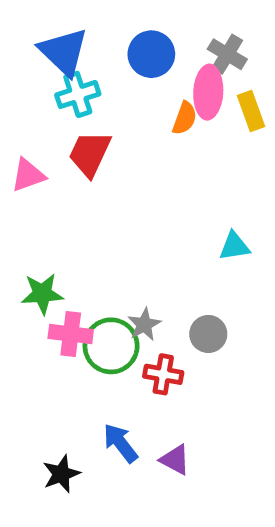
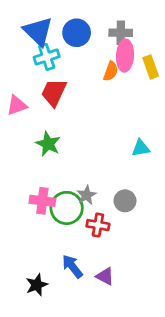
blue circle: (151, 54) -> (77, 33), moved
gray cross: (227, 54) -> (121, 33), moved, turned -30
green star: (42, 294) -> (48, 144), moved, turned 30

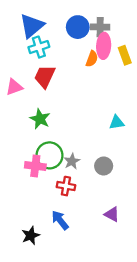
blue triangle: (38, 31) -> (32, 26), turned 36
blue circle: (77, 33) -> (78, 27), moved
green circle: (67, 208) -> (49, 155), moved
red cross: (98, 225) -> (66, 186), moved
purple triangle: (105, 276) -> (112, 214), moved

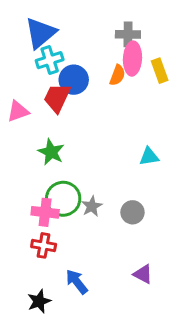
blue circle: (78, 27) -> (74, 80), moved
red cross: (66, 186) -> (44, 245), moved

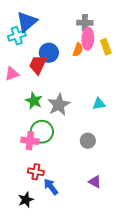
cyan cross: (50, 60) -> (17, 36), moved
gray star: (92, 206) -> (59, 105), moved, size x1.6
red cross: (44, 245) -> (36, 172), moved

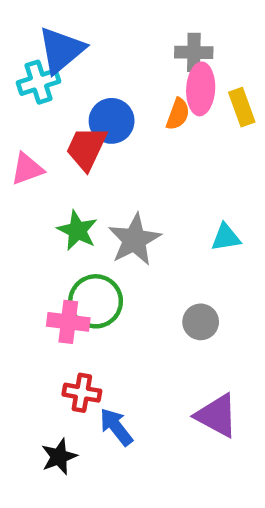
purple triangle: (95, 182) -> (217, 416), size x1.5

